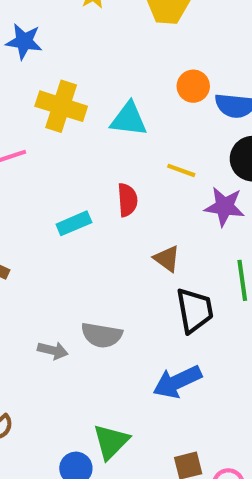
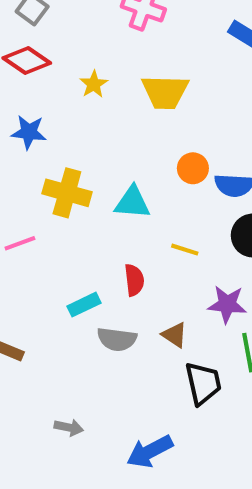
purple star: (224, 207) -> (227, 304), moved
gray semicircle: (102, 335) -> (117, 339), moved
blue arrow: (177, 382) -> (150, 451), moved

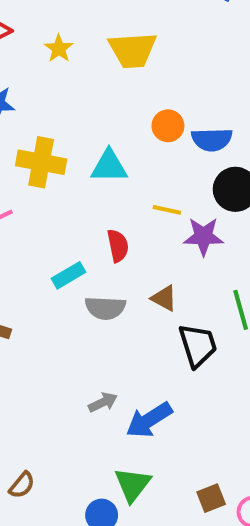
purple star: (227, 304) -> (203, 236), moved
gray arrow: (69, 427) -> (103, 402), moved, turned -32

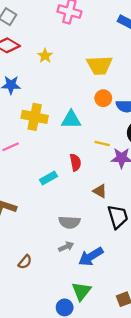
yellow trapezoid: (133, 50) -> (100, 65), moved
gray semicircle: (105, 308) -> (69, 222), moved
brown semicircle: (22, 485) -> (25, 262), moved

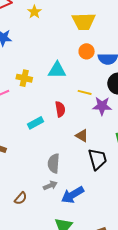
yellow cross: (35, 117) -> (24, 78), moved, size x0.7
gray semicircle: (69, 222) -> (54, 163), turned 90
brown semicircle: (25, 262) -> (21, 198), moved

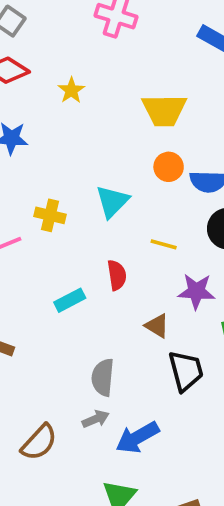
cyan triangle: (57, 70) -> (112, 201), turned -48
purple star: (102, 106) -> (196, 291), moved
brown semicircle: (21, 198) -> (39, 442), size x1.5

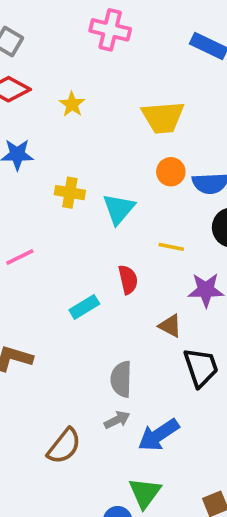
yellow cross: (50, 215) -> (70, 193), moved

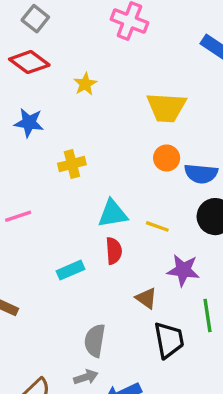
yellow cross: (70, 193) -> (72, 164), turned -32
cyan triangle: (119, 209) -> (113, 214), moved, turned 32

